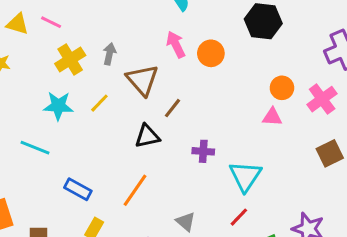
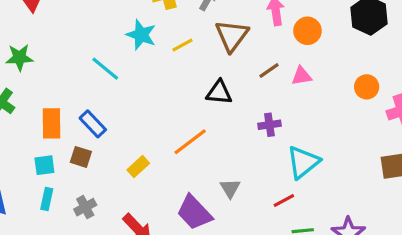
brown line: (173, 108) -> (269, 71), moved
pink triangle: (272, 117) -> (302, 76), moved, turned -30
purple cross: (203, 151) -> (269, 125), turned -30
blue rectangle: (78, 189) -> (93, 124), moved

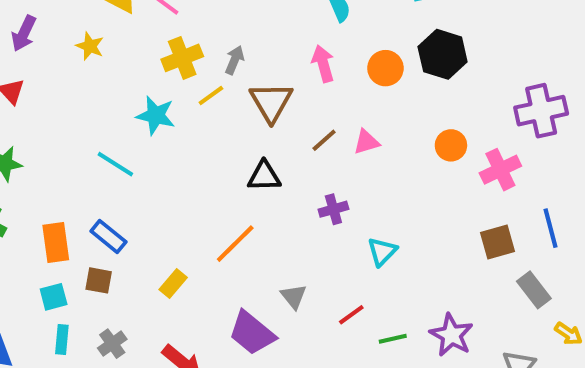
orange circle: (307, 31) -> (385, 68), moved
yellow line: (182, 45) -> (211, 95), moved
cyan triangle: (303, 162) -> (382, 252), size x0.7
red line: (284, 200) -> (351, 315), moved

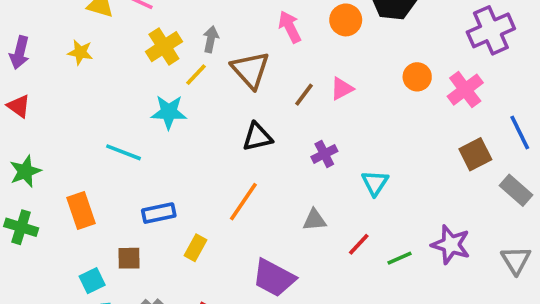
cyan star: (156, 115) -> (169, 112), moved
blue rectangle: (108, 237) -> (159, 213), moved, turned -40
orange rectangle: (56, 242) -> (81, 210), moved
gray triangle: (294, 296) -> (314, 220), moved, turned -45

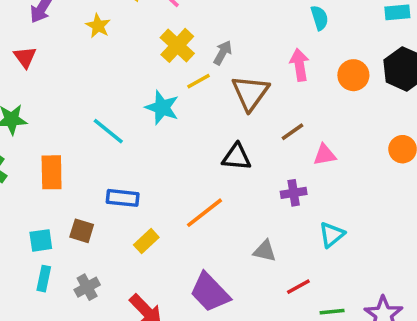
yellow cross: (164, 47) -> (177, 45), turned -32
pink triangle: (342, 89) -> (325, 155), moved

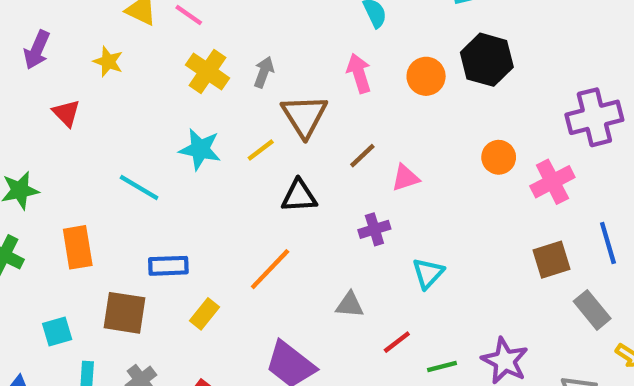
red triangle: (25, 57) -> (66, 113), moved
yellow line: (198, 81) -> (261, 150), moved
brown square: (82, 231) -> (124, 313), size x1.5
cyan square: (41, 240) -> (57, 332), moved

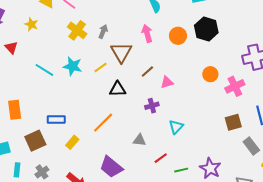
cyan line: (139, 187) -> (44, 70), moved
brown square: (124, 313) -> (35, 141), turned -35

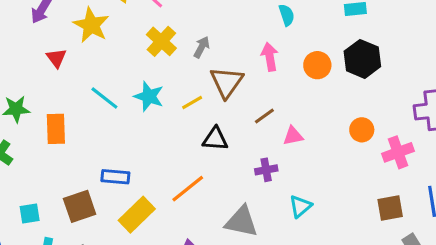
yellow star: (31, 24) -> (91, 25), size x1.6
orange rectangle: (15, 110) -> (56, 129), moved
gray triangle: (139, 140) -> (241, 222), size x1.6
yellow rectangle: (72, 142) -> (137, 215), size x1.6

